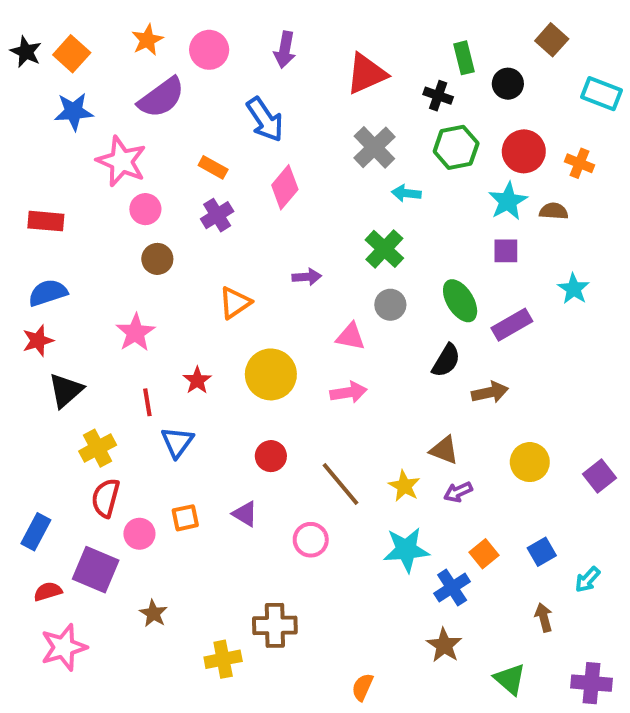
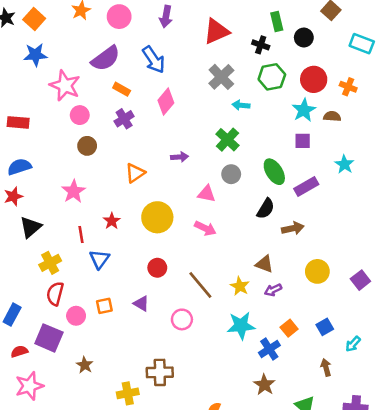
purple semicircle: (161, 98) -> (106, 58), moved
pink arrow: (349, 392) -> (205, 228), turned 35

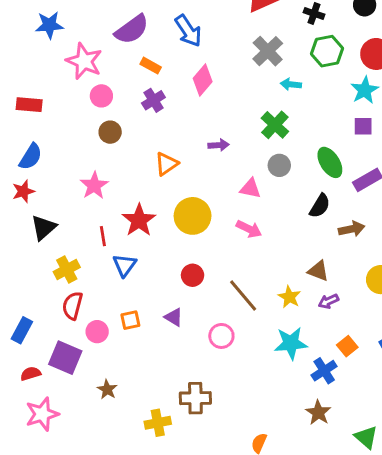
blue semicircle: (19, 167) -> (31, 157), turned 140
red star: (112, 221) -> (139, 220), size x1.6

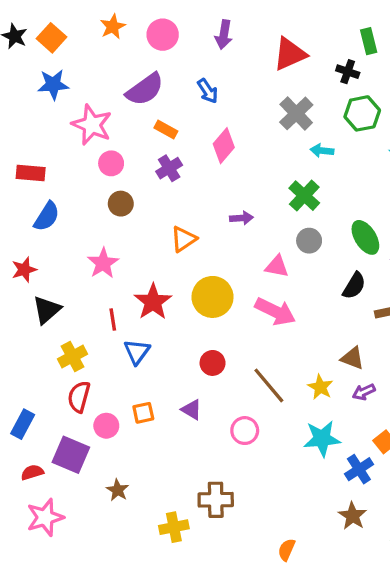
blue arrow: (188, 31) -> (208, 91), size x0.7
blue semicircle: (31, 157) -> (47, 216), moved
pink arrow: (249, 229) -> (275, 311), size x1.4

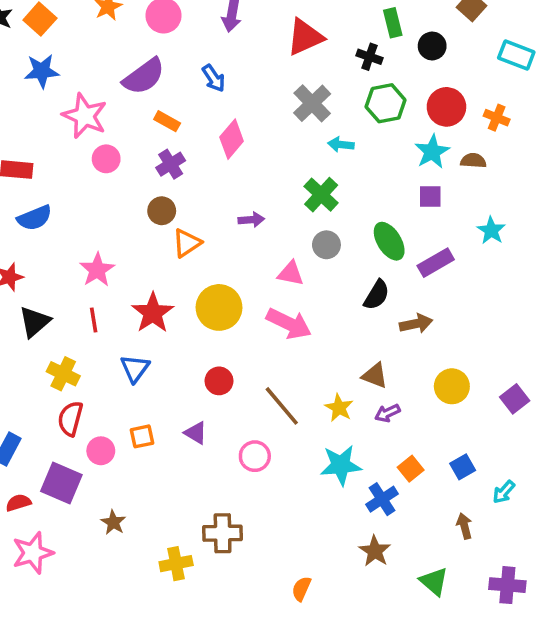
brown circle: (121, 204) -> (162, 211), moved
blue semicircle: (47, 216) -> (35, 218), turned 36
red line: (113, 319) -> (94, 320), moved
yellow cross: (72, 357) -> (63, 374), turned -36

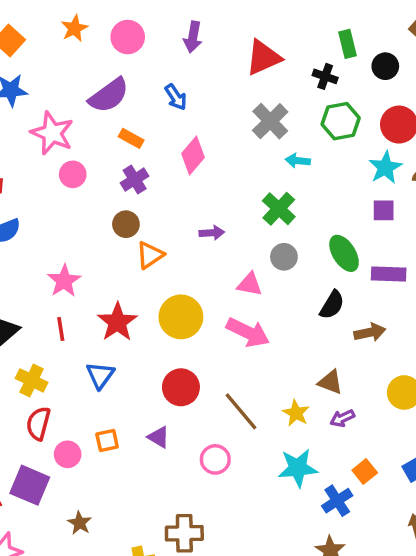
purple rectangle: (436, 263) -> (389, 274), turned 32
red circle: (219, 381) -> (181, 387), size x1.4

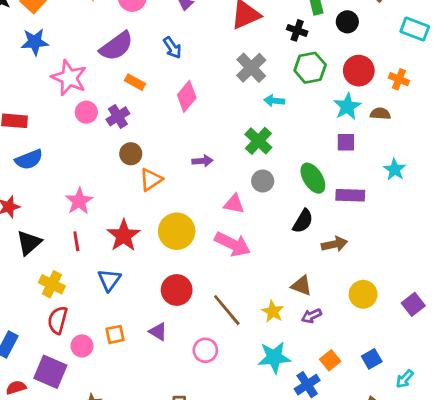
purple cross: (135, 180) -> (118, 116), moved

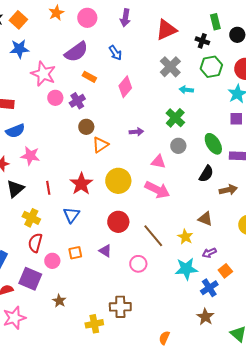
pink star: (79, 201) -> (30, 156), moved, turned -30
purple arrow: (311, 316) -> (209, 253), moved

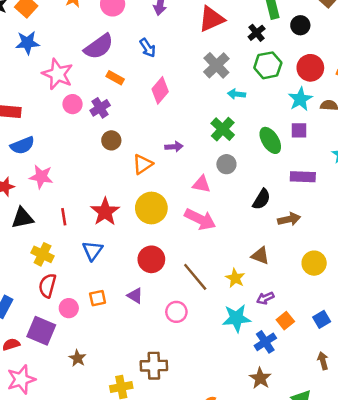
black cross: (202, 41) -> (257, 33), turned 32
green ellipse: (213, 144) -> (270, 140), moved
orange triangle: (100, 145) -> (143, 164), moved
black triangle: (15, 189) -> (22, 218), turned 30

